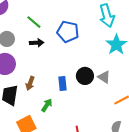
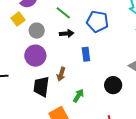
black circle: (85, 76) -> (113, 85), moved
blue rectangle: (62, 83) -> (86, 54), moved

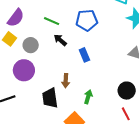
black arrow: (67, 34) -> (60, 40), turned -120
purple circle: (35, 56) -> (24, 70), moved
black circle: (113, 85) -> (127, 91), moved

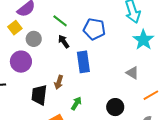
blue rectangle: (84, 55) -> (83, 62), size x1.5

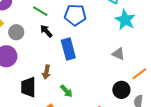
green arrow: (76, 103) -> (66, 91), turned 112
black circle: (115, 107) -> (121, 90), moved

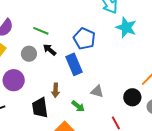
blue pentagon: (75, 15) -> (84, 39), moved, turned 30
gray circle: (16, 32) -> (29, 54), moved
gray triangle: (118, 54) -> (97, 91), moved

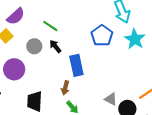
blue pentagon: (84, 39) -> (102, 36), moved
brown arrow: (56, 90) -> (65, 88), moved
gray triangle: (97, 91) -> (111, 99), moved

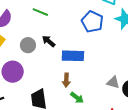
green line: (50, 26) -> (40, 12), moved
blue rectangle: (76, 65) -> (73, 56), turned -65

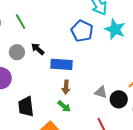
green line: (40, 12) -> (21, 22), moved, turned 35
brown arrow: (66, 80) -> (66, 87), moved

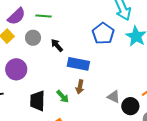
green line: (21, 22) -> (44, 16), turned -63
gray circle: (17, 52) -> (33, 38), moved
green arrow: (64, 106) -> (63, 96), moved

